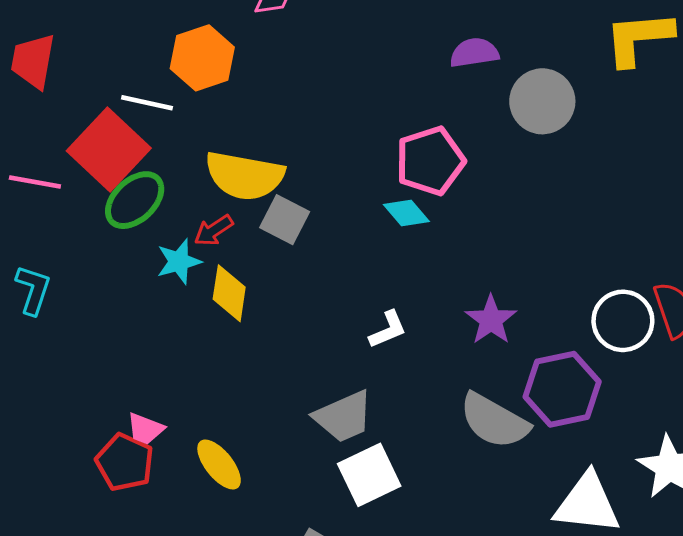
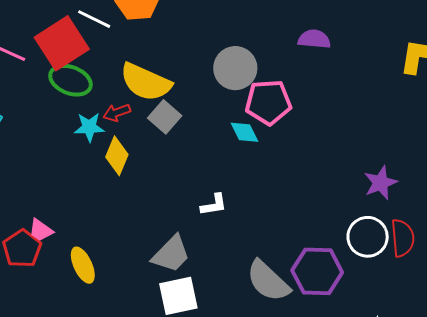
gray circle: (542, 101) -> (235, 68), moved
green ellipse: (135, 200) -> (70, 80), turned 51
purple star: (491, 320) -> (380, 183), moved
gray trapezoid: (344, 417) -> (171, 254), turned -36

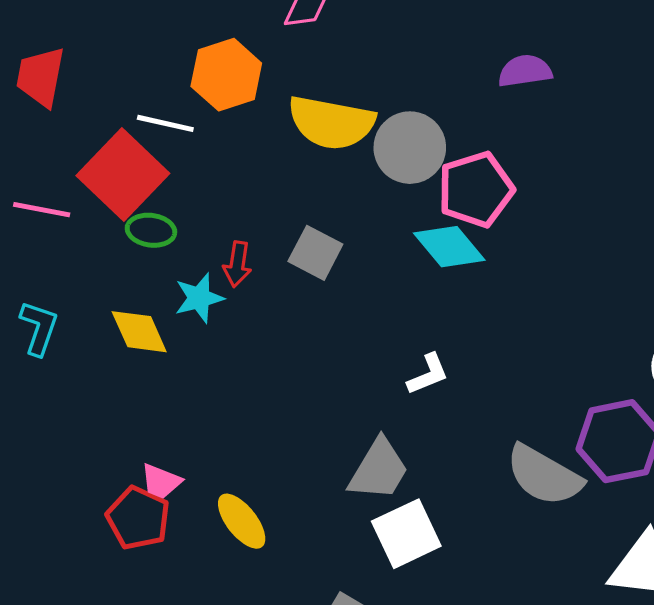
green ellipse: (70, 80) -> (151, 230), size x0.7
yellow semicircle: (146, 82) -> (331, 122), moved
red arrow: (117, 113) -> (237, 264), turned -48
cyan diamond: (245, 132) -> (449, 247), size x1.4
yellow diamond: (117, 156) -> (139, 332), moved, turned -33

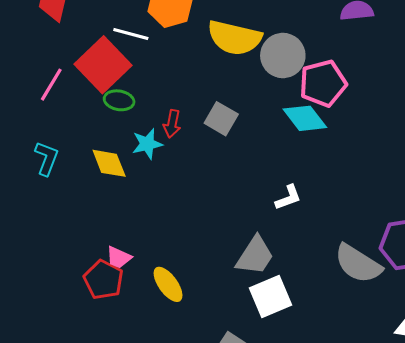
pink line: (42, 210) -> (51, 85), turned -72

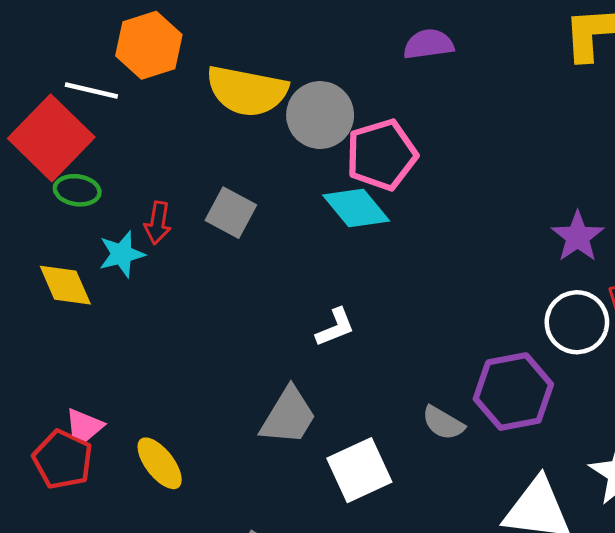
gray semicircle: (358, 264) -> (443, 423), size x0.6
white square: (271, 297) -> (359, 470), moved

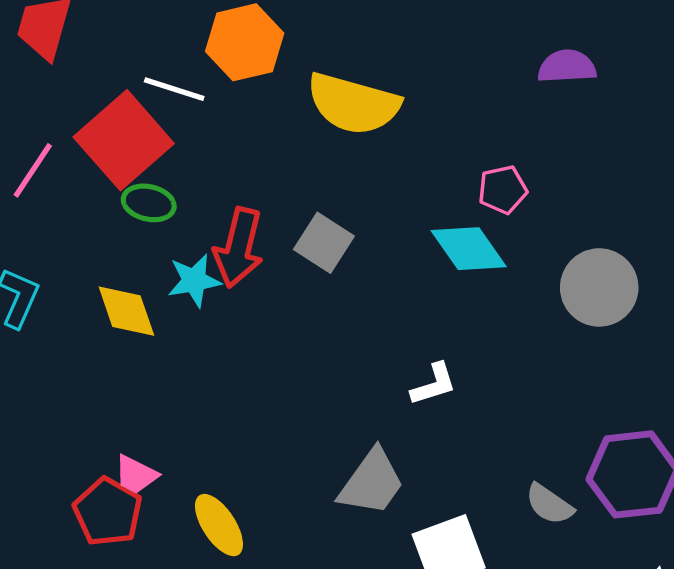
gray circle: (320, 115) -> (599, 287), moved
pink pentagon: (381, 155) -> (503, 190), size x0.6
red arrow: (158, 223) -> (239, 248), size x1.6

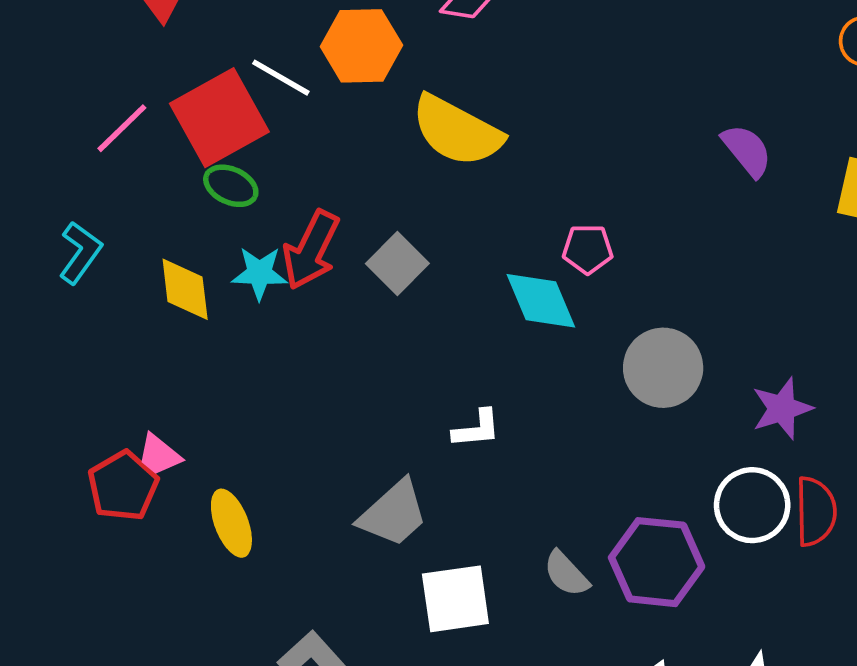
purple semicircle: (567, 66) -> (747, 150), moved, turned 42

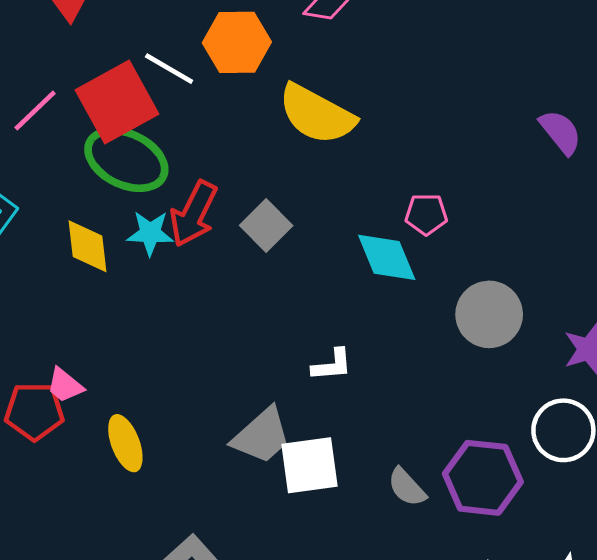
green ellipse: (231, 186) -> (126, 159), size x1.8
red pentagon: (123, 486) -> (34, 411), turned 30
white square: (455, 599) -> (310, 465), moved

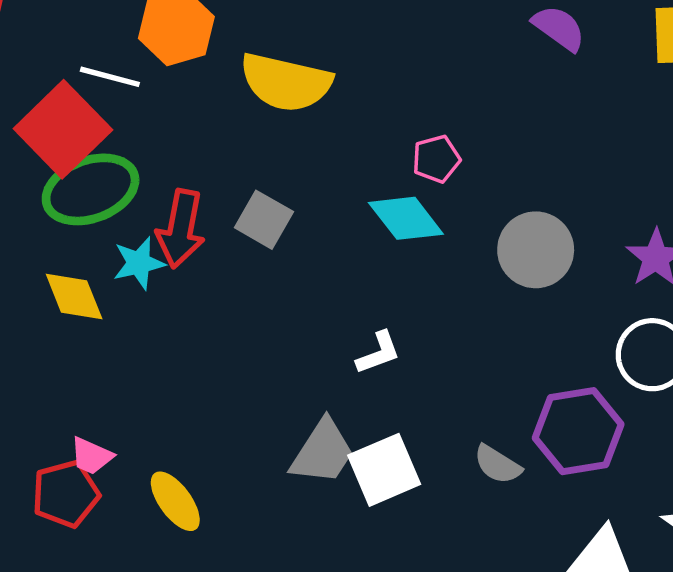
green ellipse: (126, 159) -> (91, 189), turned -30

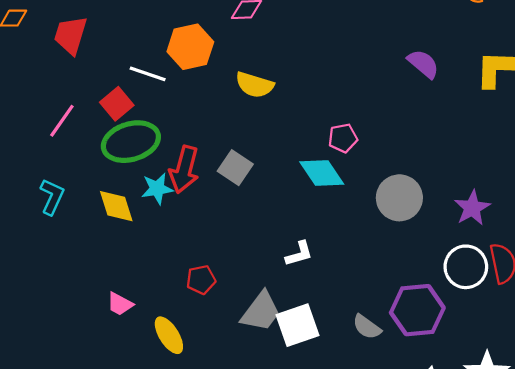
yellow semicircle: (286, 82) -> (255, 85), size x0.7
red square: (63, 129) -> (117, 104), size x0.6
red pentagon: (66, 494) -> (201, 280), moved, size x0.7

